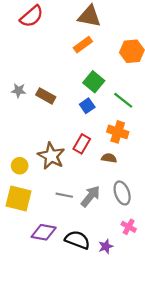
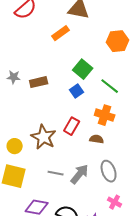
orange rectangle: (83, 45) -> (61, 33), moved
brown rectangle: (46, 96) -> (39, 82), turned -42

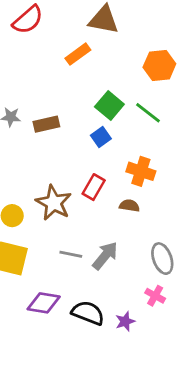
green line: (110, 86) -> (148, 113), moved
gray ellipse: (109, 171) -> (162, 259), moved

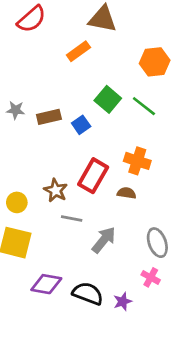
blue square: (101, 137) -> (81, 125), moved
red rectangle: (94, 187) -> (93, 176), size x1.4
brown star: (54, 203) -> (56, 190), size x0.7
gray line: (71, 254) -> (72, 218), moved

